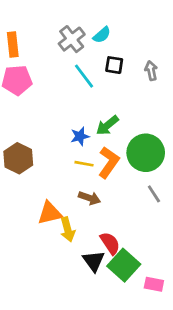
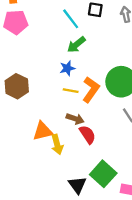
green arrow: (107, 125) -> (76, 45), moved
red semicircle: (110, 243) -> (87, 134), moved
black triangle: (94, 261) -> (77, 185), moved

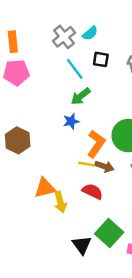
yellow line: (71, 91) -> (87, 164), moved
brown arrow: (75, 119) -> (104, 166), moved
red semicircle: (87, 134) -> (92, 191), turned -30

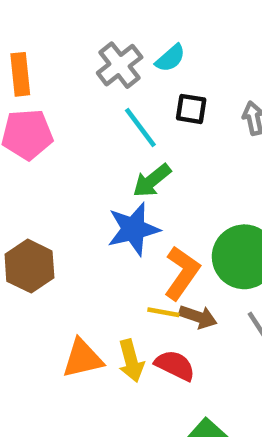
blue star: (71, 121) -> (133, 229), size x1.6
yellow arrow: (60, 202) -> (131, 361), moved

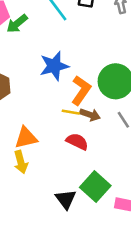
green arrow: (152, 181) -> (17, 24), moved
yellow arrow: (131, 361) -> (21, 162), moved

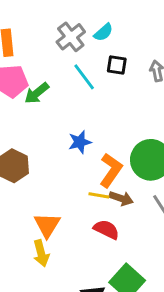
blue star: (54, 66) -> (80, 142), size x0.7
orange triangle: (26, 138) -> (47, 225), turned -45

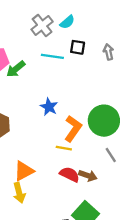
cyan line: (84, 77) -> (52, 56), turned -45
blue star: (80, 142) -> (49, 107), turned -30
brown arrow: (121, 198) -> (88, 176), moved
orange triangle: (47, 225) -> (24, 171), turned 30

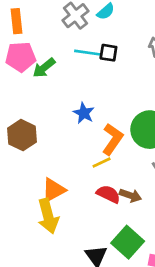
black square: (78, 47) -> (108, 53), moved
yellow line: (64, 148) -> (102, 163), turned -35
yellow arrow: (19, 193) -> (48, 216), size x1.4

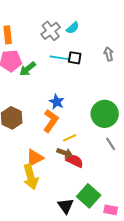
orange L-shape: (113, 139) -> (51, 121), moved
brown arrow: (130, 195) -> (65, 153), moved

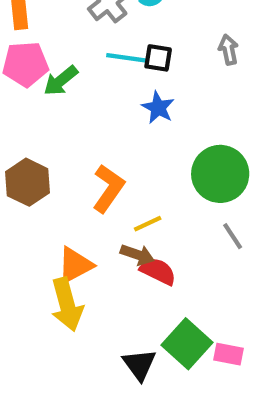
blue star: (57, 102) -> (158, 108), moved
pink rectangle: (111, 210) -> (228, 354), moved

